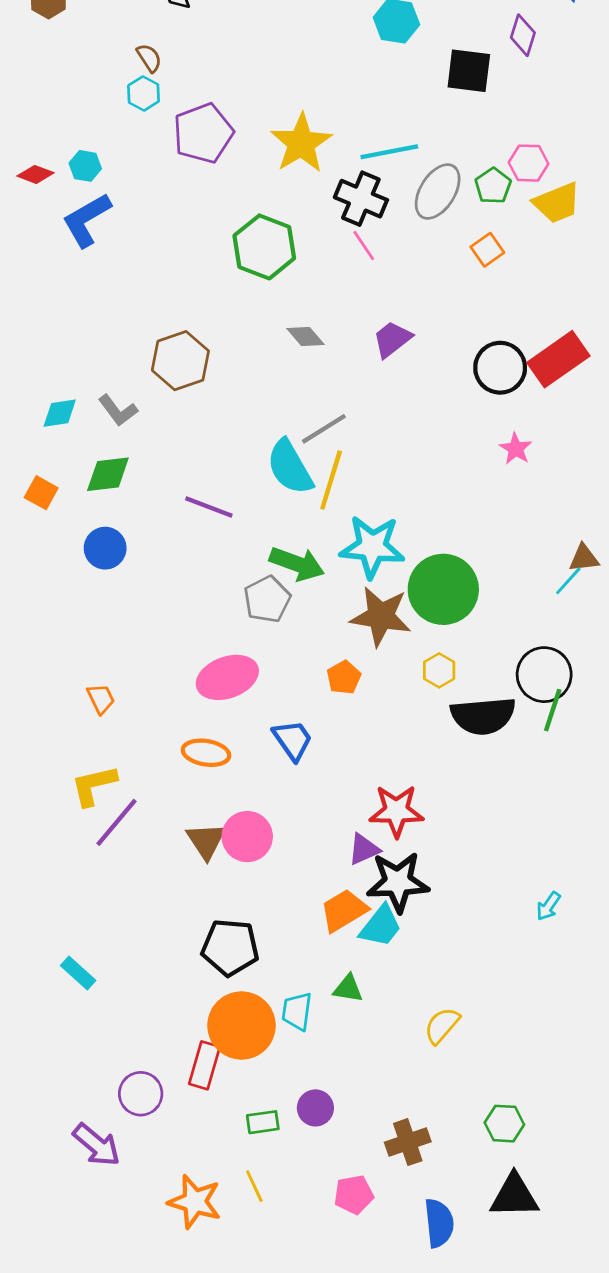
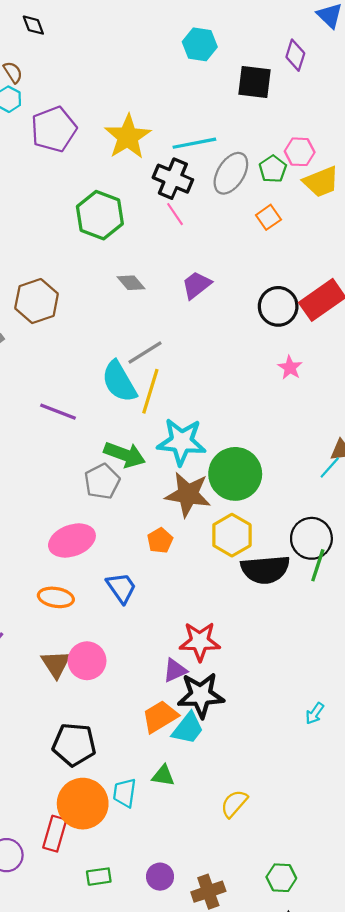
yellow hexagon: (439, 670) -> (232, 535), size x1.6
purple circle: (315, 1108) -> (160, 877), moved

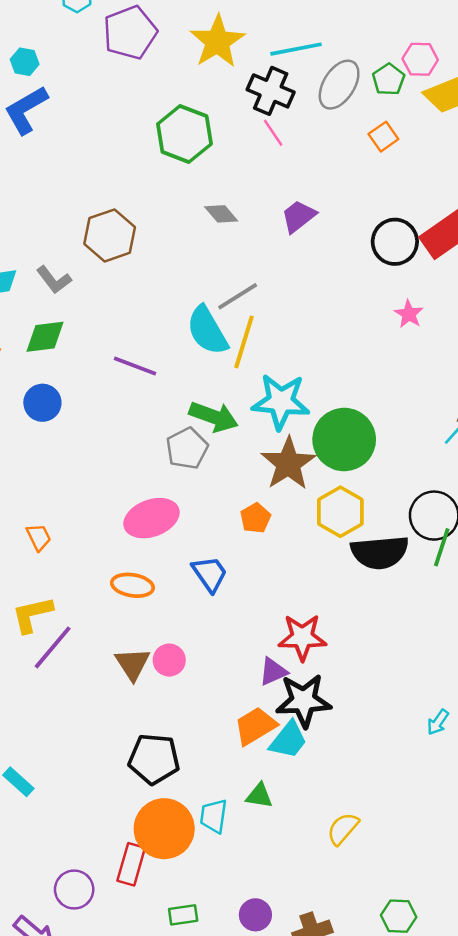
brown star: (188, 494) -> (288, 464), turned 30
pink circle: (87, 661) -> (169, 660), size x0.7

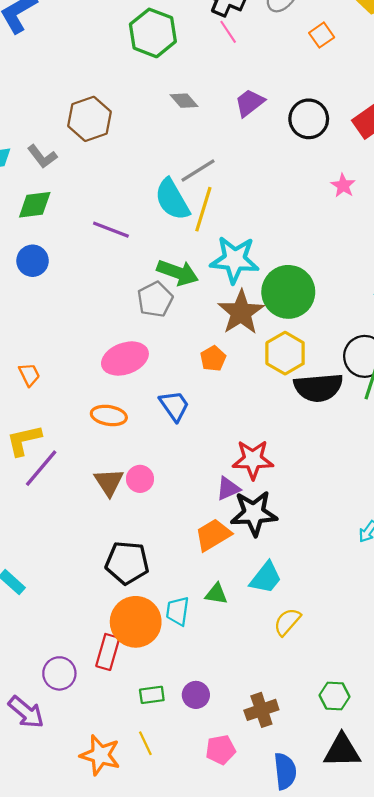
black circle: (395, 242) -> (309, 119), moved
cyan trapezoid: (288, 740) -> (266, 578), moved
purple circle: (255, 915) -> (196, 695), moved

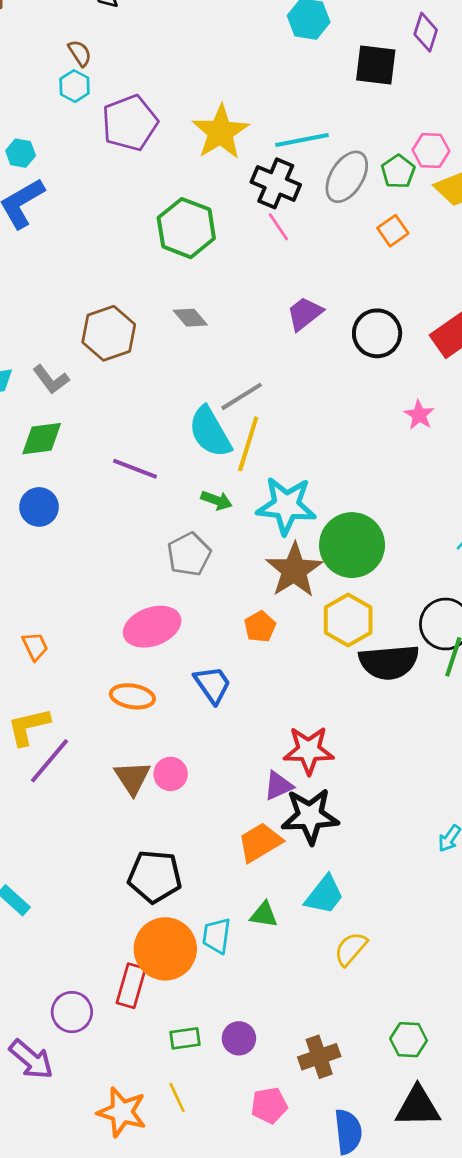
gray diamond: (184, 101) -> (190, 318), moved
green arrow: (178, 273) -> (217, 500), moved, size x0.6

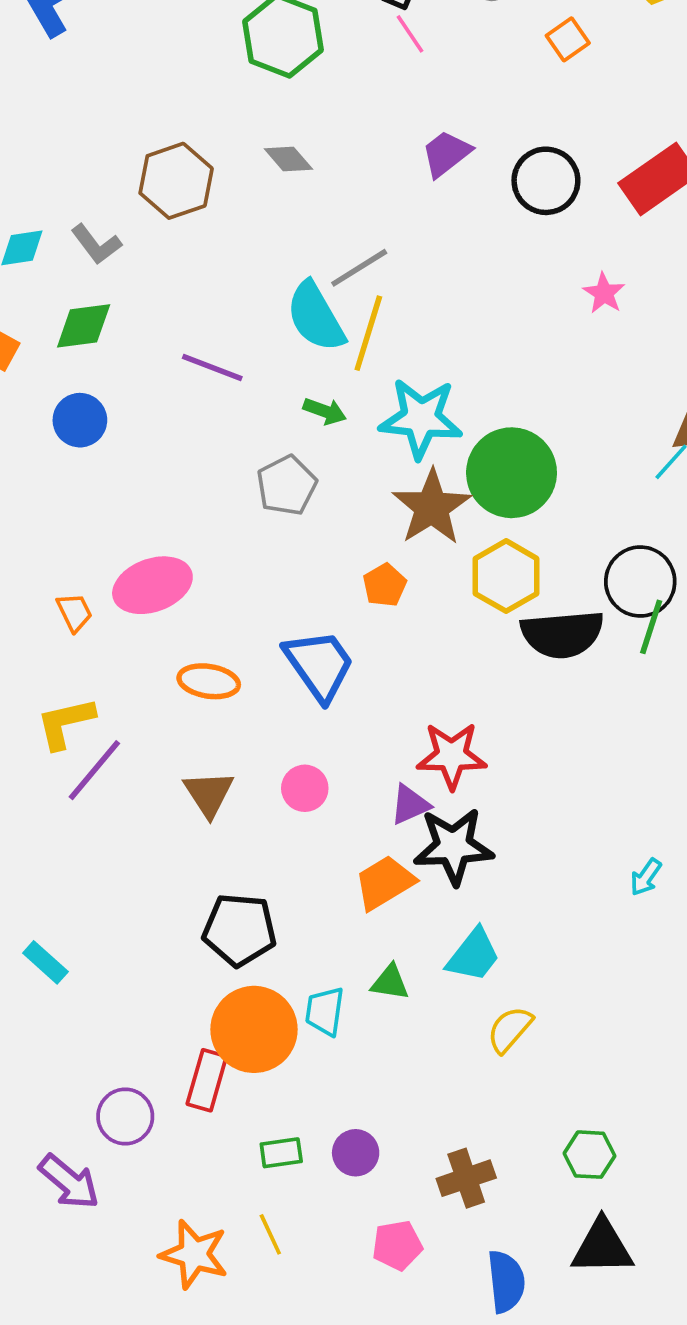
pink ellipse: (152, 627) -> (152, 585), moved
blue trapezoid: (213, 685) -> (319, 665), size x1.4
pink circle: (171, 774) -> (305, 788), moved

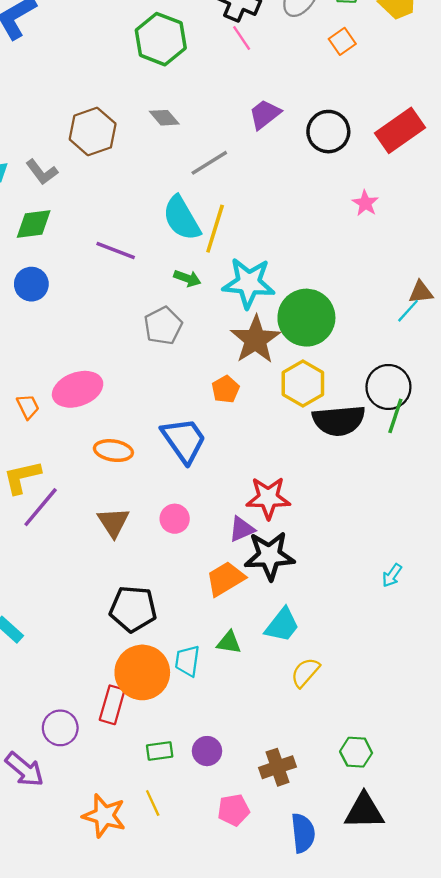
gray line: (359, 268) -> (209, 163), moved

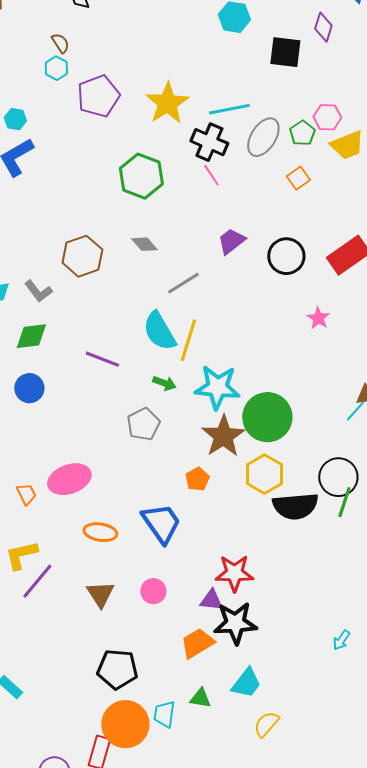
purple triangle: (242, 529) -> (211, 600), turned 30

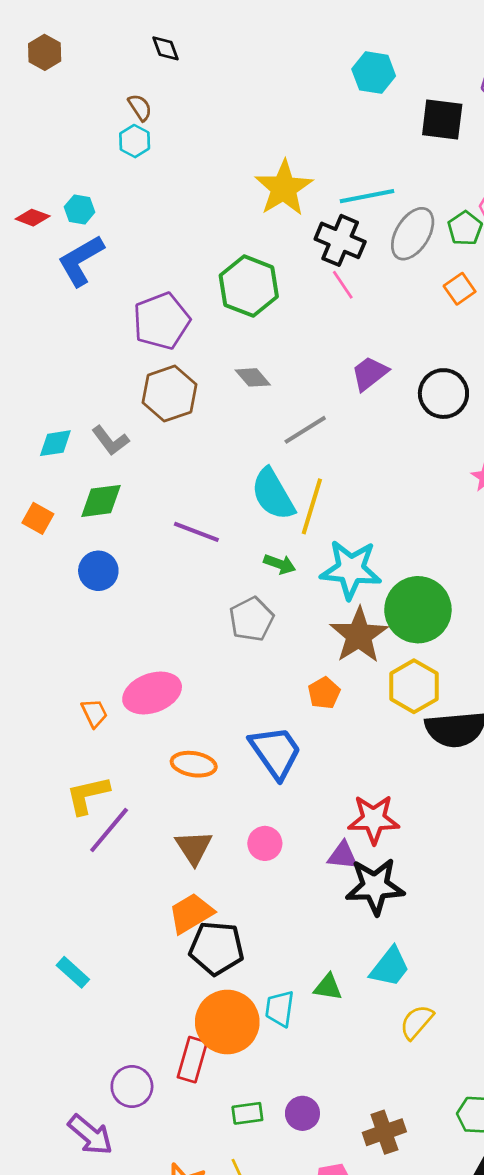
purple pentagon: (98, 96) -> (161, 321), moved
orange trapezoid: (197, 643) -> (191, 913), moved

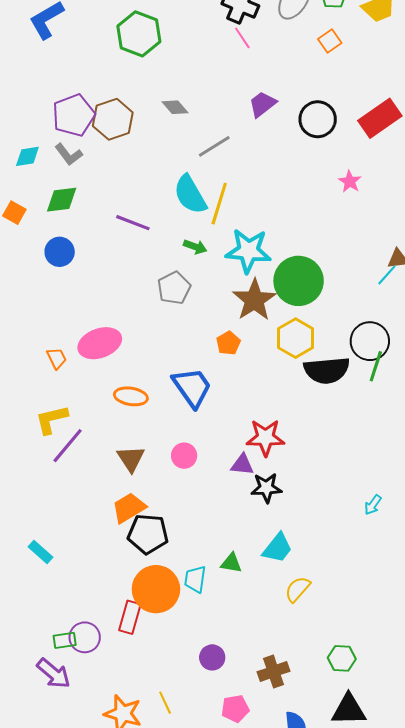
green hexagon: (249, 286) -> (139, 34), moved
purple pentagon: (161, 321) -> (74, 115), moved
black star: (375, 886) -> (266, 488), size x0.7
green rectangle: (247, 1113) -> (65, 640), moved

